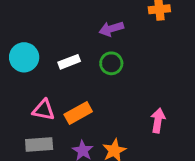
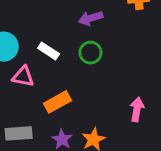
white rectangle: (69, 62) -> (49, 51), turned 54
pink triangle: (44, 110) -> (23, 77), moved

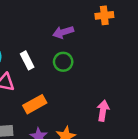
white rectangle: (49, 51) -> (27, 60), turned 30

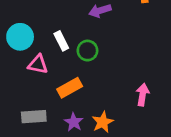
green circle: (63, 62) -> (87, 51), moved

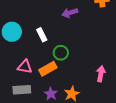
green circle: (87, 51) -> (61, 53), moved
pink triangle: (38, 64) -> (25, 67), moved

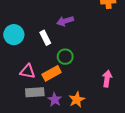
purple arrow: (70, 13) -> (65, 21), moved
gray rectangle: (22, 90) -> (35, 92), moved

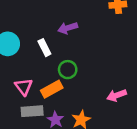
pink triangle: (27, 71) -> (24, 87), turned 42
pink arrow: (107, 79) -> (117, 95), turned -119

